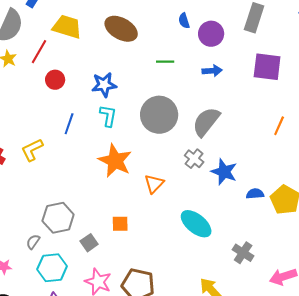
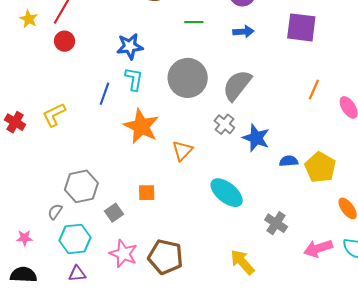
red circle: (55, 80) -> (64, 41), moved
blue line: (69, 124) -> (104, 94), moved

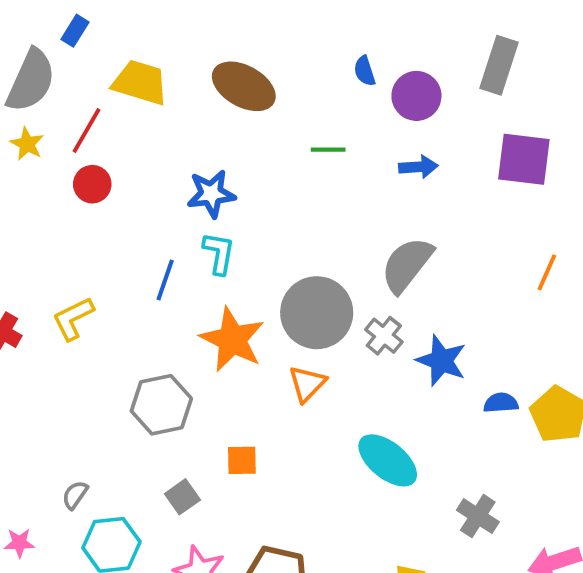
gray circle: (188, 78) -> (317, 313), moved
gray hexagon: (81, 186) -> (161, 405), moved

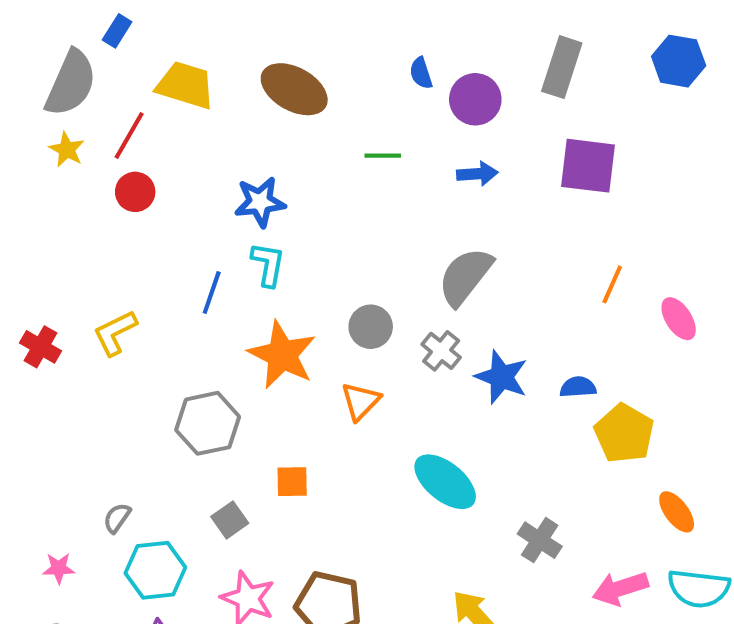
gray circle: (317, 313) -> (371, 327), size x0.6
blue semicircle: (501, 403) -> (578, 387), moved

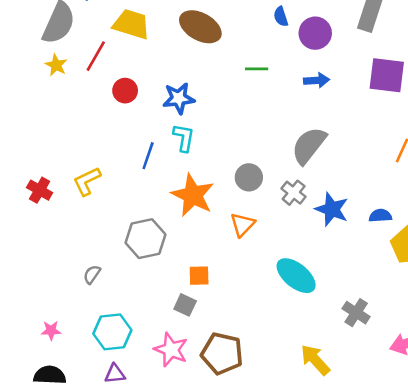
red circle: (135, 192) -> (125, 91), moved
gray semicircle: (117, 518) -> (92, 274), moved
gray square: (230, 520) -> (185, 305), moved, turned -30

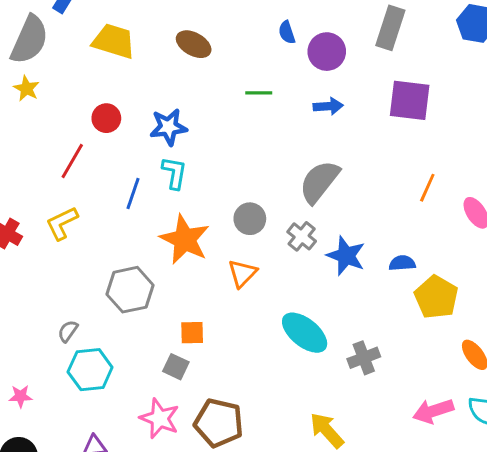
brown ellipse: (200, 27) -> (194, 44), size x0.7
red line: (96, 56) -> (72, 161), moved
gray cross: (356, 313) -> (364, 358), moved, turned 36
cyan hexagon: (112, 332) -> (90, 370), moved

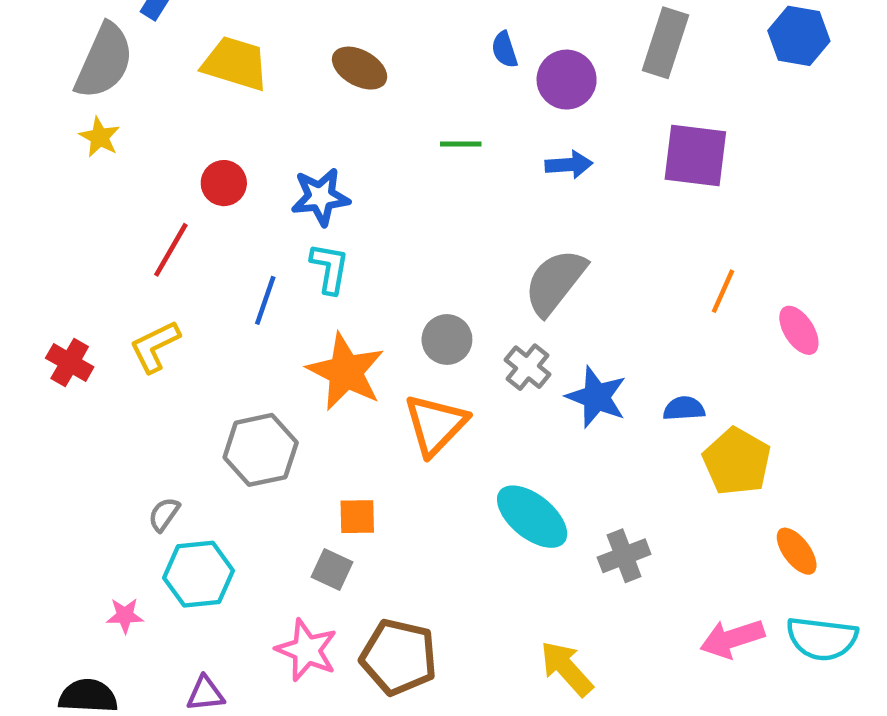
orange triangle: (242, 273) -> (435, 425), size x1.4
pink star: (21, 396) -> (125, 616), moved

